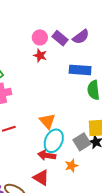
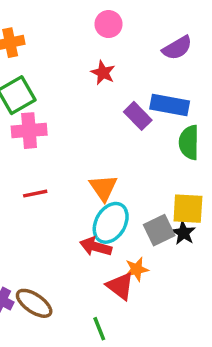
pink circle: (40, 37) -> (109, 24), moved
purple rectangle: (60, 38) -> (138, 116), moved
red triangle: (41, 178) -> (120, 286), moved

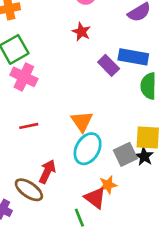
pink cross: (29, 131) -> (24, 77), turned 30
red arrow: (96, 247) -> (47, 172), moved, turned 100
brown ellipse: (34, 303) -> (29, 190), moved
green line: (99, 329) -> (79, 218), moved

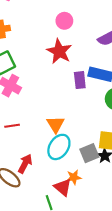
red star: (81, 32) -> (59, 51), size x1.6
purple rectangle: (109, 65) -> (80, 80), turned 35

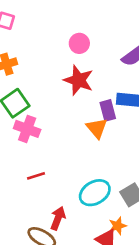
orange triangle: (56, 124) -> (97, 128), moved
cyan ellipse: (59, 147) -> (95, 193), turned 35

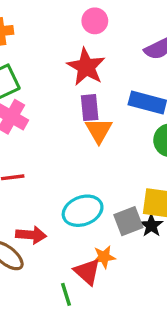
purple rectangle: (108, 110) -> (90, 108), moved
red arrow: (58, 218) -> (31, 235), turned 65

